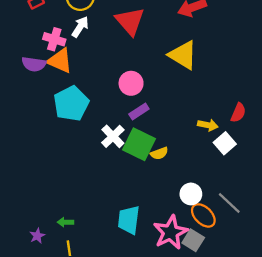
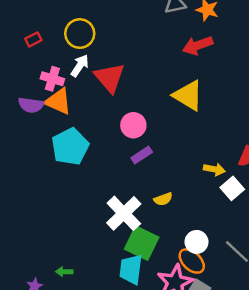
red triangle: (130, 21) -> (110, 78), moved
white cross: (113, 136) -> (124, 213), moved, size x1.4
green square: (139, 144) -> (142, 243), moved
orange ellipse: (203, 215) -> (192, 261), moved

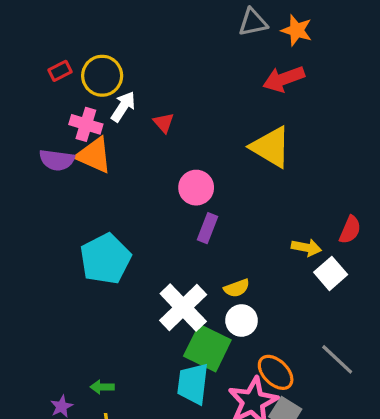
yellow circle: (80, 34) -> (102, 76), moved
red triangle: (110, 78) -> (164, 123), size x0.5
cyan pentagon: (70, 147) -> (105, 259), moved
purple rectangle: (142, 155) -> (207, 228), turned -36
white circle: (196, 242) -> (242, 320), moved

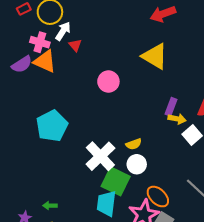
red triangle: (164, 123) -> (75, 45), moved
purple semicircle: (57, 160) -> (22, 64), turned -40
purple rectangle: (207, 228) -> (171, 107), moved

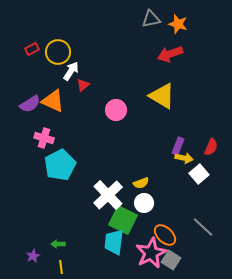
pink cross: (40, 42) -> (44, 138), moved
red triangle: (75, 45) -> (83, 85), turned 32
pink circle: (108, 82) -> (116, 110), moved

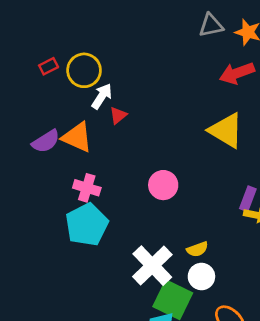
pink circle: (116, 110) -> (163, 185), moved
pink cross: (44, 138) -> (87, 188), moved

